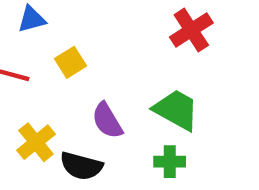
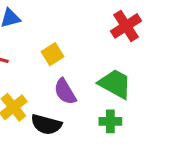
yellow square: (70, 62) -> (53, 54), moved

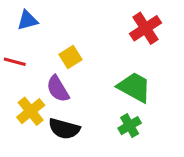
purple semicircle: (65, 92) -> (58, 89), moved
green cross: (110, 121) -> (130, 126), turned -30

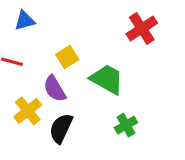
green trapezoid: (134, 87) -> (107, 79), moved
black semicircle: (64, 129) -> (61, 128), turned 100

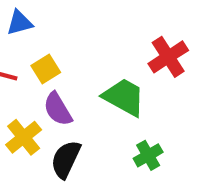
red cross: (142, 29) -> (168, 57), moved
yellow square: (67, 57) -> (46, 69), moved

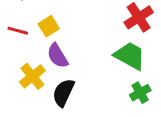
green trapezoid: (124, 97) -> (130, 56), moved
green cross: (148, 155) -> (140, 93), moved

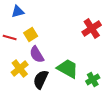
green trapezoid: (130, 56) -> (68, 68), moved

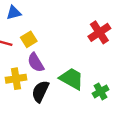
yellow cross: (20, 68) -> (16, 79), turned 30

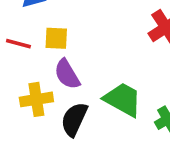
yellow square: (29, 39) -> (56, 38), turned 35

